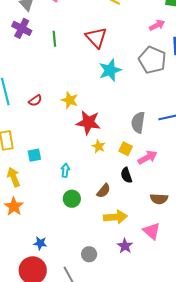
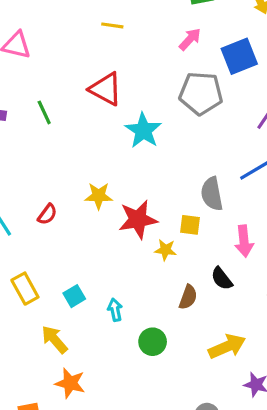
yellow square: (126, 149) -> (190, 225), moved
pink arrow: (147, 157) -> (244, 241), turned 132
cyan arrow: (65, 170) -> (115, 310), moved
brown semicircle: (104, 191) -> (188, 297), moved

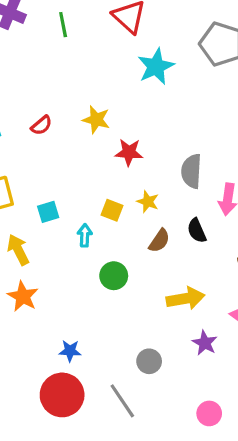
gray semicircle: (212, 194) -> (191, 171), moved
red star: (138, 219) -> (129, 152), size x0.7
yellow square: (190, 225) -> (112, 210), moved
yellow star: (166, 250) -> (148, 202), moved

